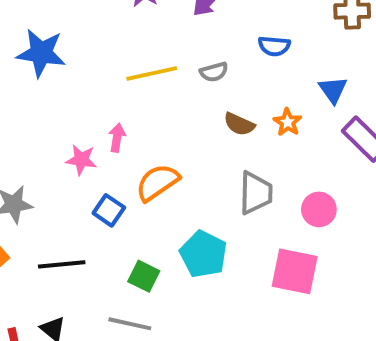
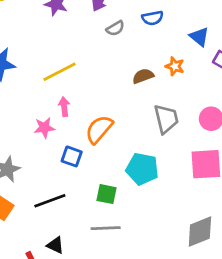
gray semicircle: (214, 72) -> (115, 28), moved
yellow line: (152, 73) -> (60, 72), moved
brown semicircle: (239, 124) -> (143, 76), turned 150

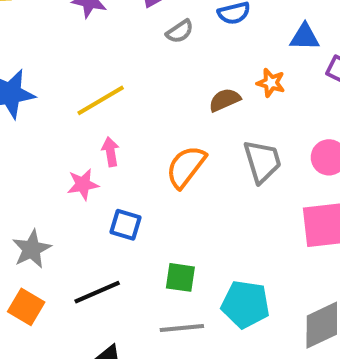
blue triangle: (199, 37) -> (305, 37), turned -35
orange semicircle: (99, 129) -> (186, 167), moved
cyan pentagon: (142, 169) -> (245, 304), moved

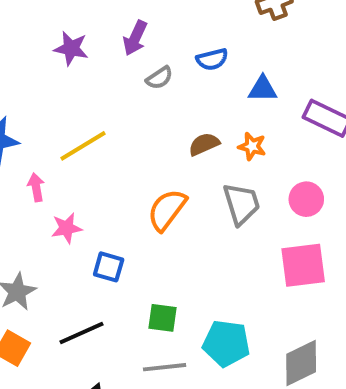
blue triangle: (305, 37) -> (263, 89), moved
orange star: (271, 83) -> (252, 146), moved
pink arrow: (110, 152) -> (36, 187), moved

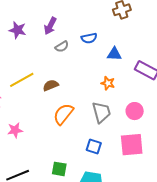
brown semicircle: (204, 144) -> (51, 85), moved
pink star: (67, 228) -> (15, 130), moved
blue square: (109, 267) -> (94, 146), moved

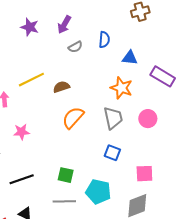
blue semicircle: (89, 38) -> (104, 40), turned -77
orange star: (108, 83) -> (121, 88), size x1.5
pink square: (132, 145) -> (144, 174), moved, size x0.7
blue square: (94, 146) -> (112, 153), moved

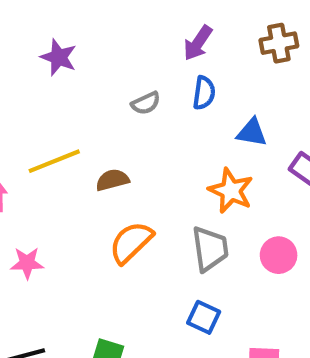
purple arrow: (64, 25) -> (198, 43), moved

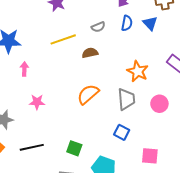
blue triangle: (252, 132) -> (150, 23), moved, turned 35
yellow line: (54, 161) -> (63, 39), moved
brown semicircle: (112, 180) -> (90, 53), moved

